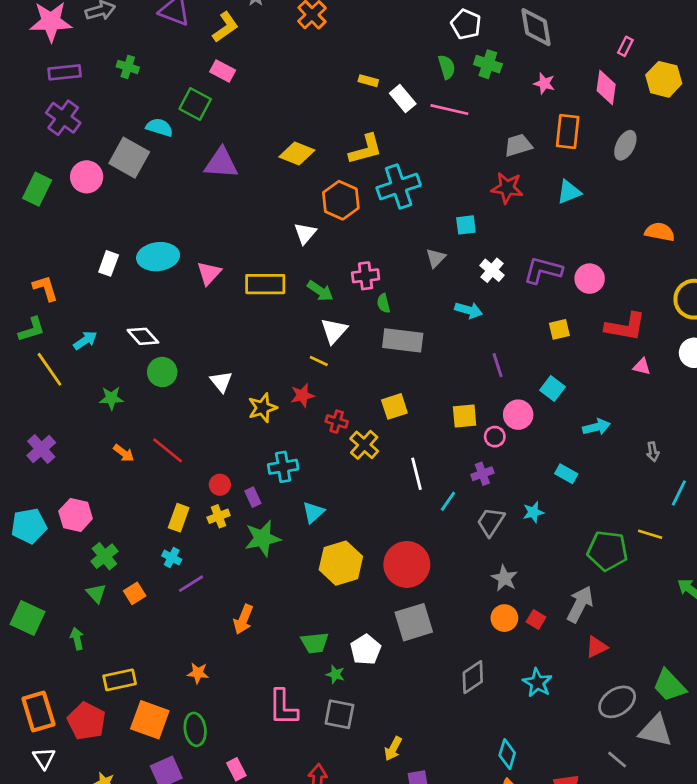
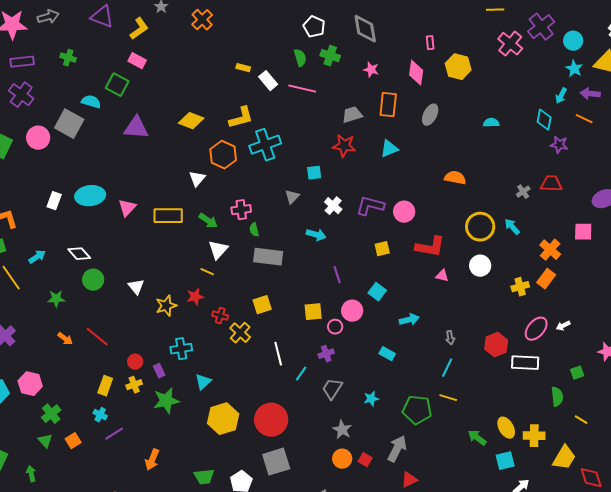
pink rectangle: (625, 46) -> (430, 43), turned -32
cyan line: (679, 493) -> (447, 368), moved
cyan star: (533, 512) -> (371, 399), moved

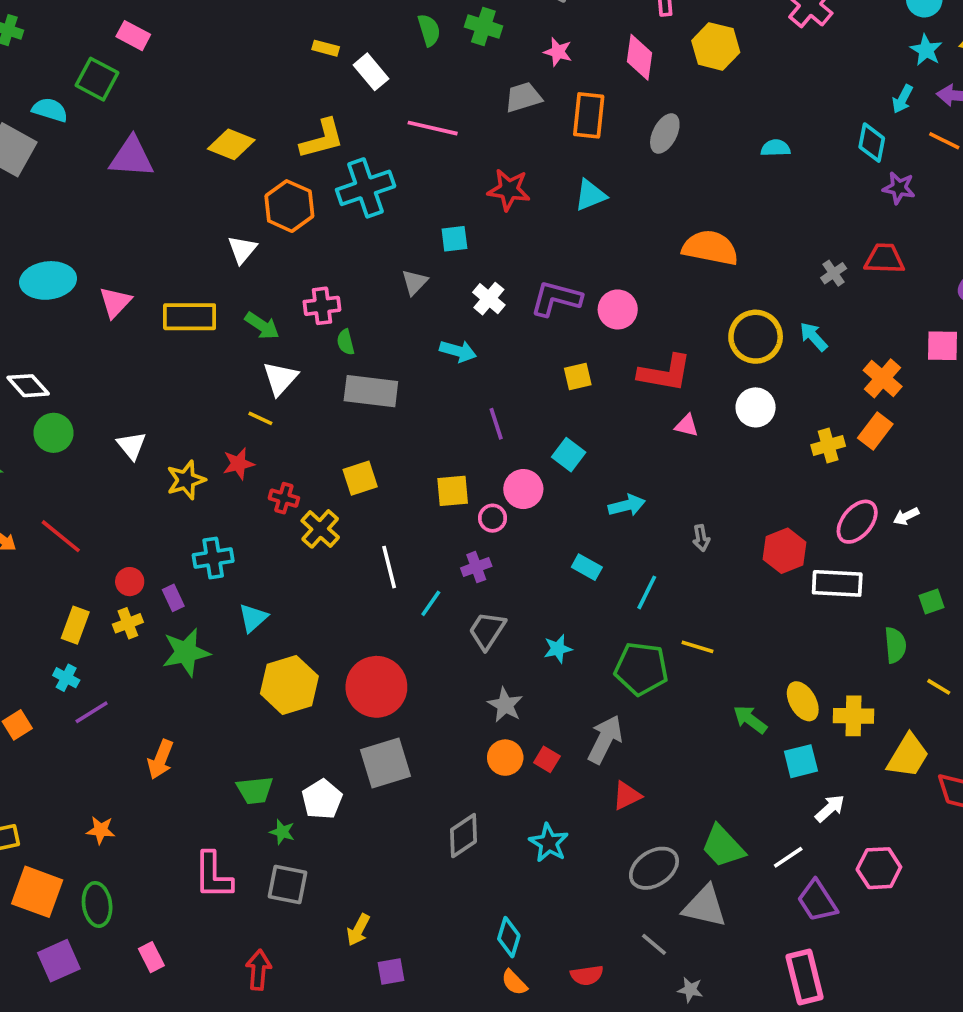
pink line: (302, 89) -> (433, 128), moved
gray trapezoid: (352, 115) -> (523, 97), moved
orange semicircle: (455, 178) -> (710, 248), size x1.4
cyan line: (447, 368) -> (647, 592), moved

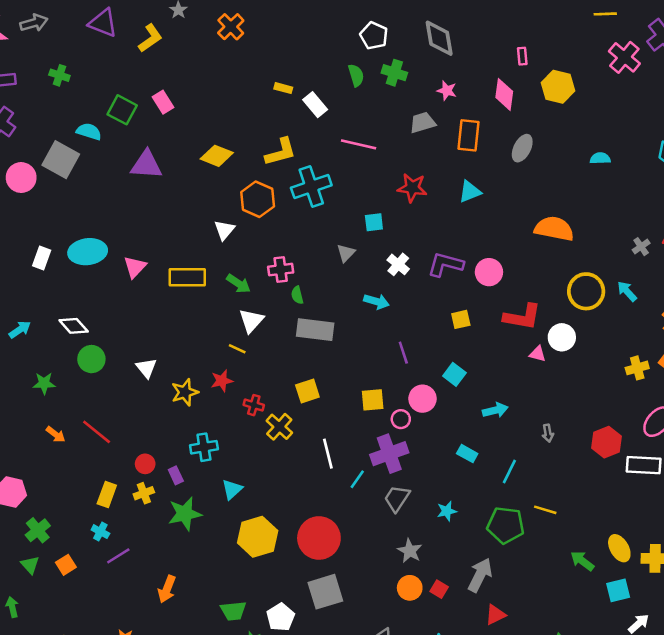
pink rectangle: (133, 36) -> (163, 102), moved, turned 30
white circle: (756, 407) -> (562, 337), moved
purple cross: (476, 567) -> (389, 454), size x1.8

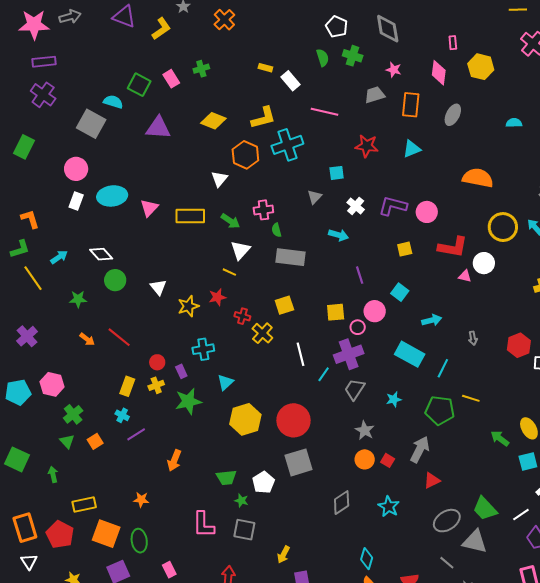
green cross: (59, 75) -> (201, 69), moved, turned -35
pink circle: (21, 178) -> (76, 169), moved
cyan rectangle: (467, 454) -> (410, 354), size x1.8

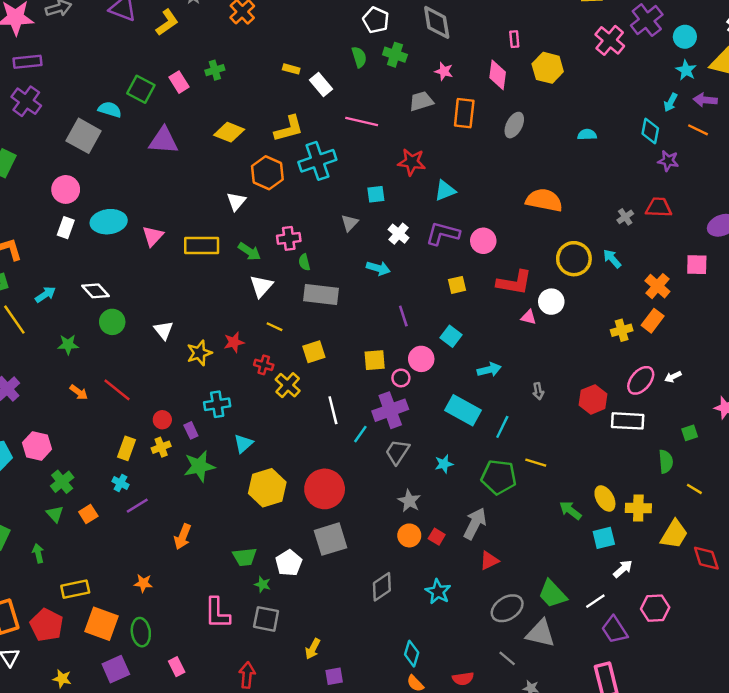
cyan triangle: (412, 149) -> (445, 191), moved
yellow line: (229, 272) -> (274, 327), moved

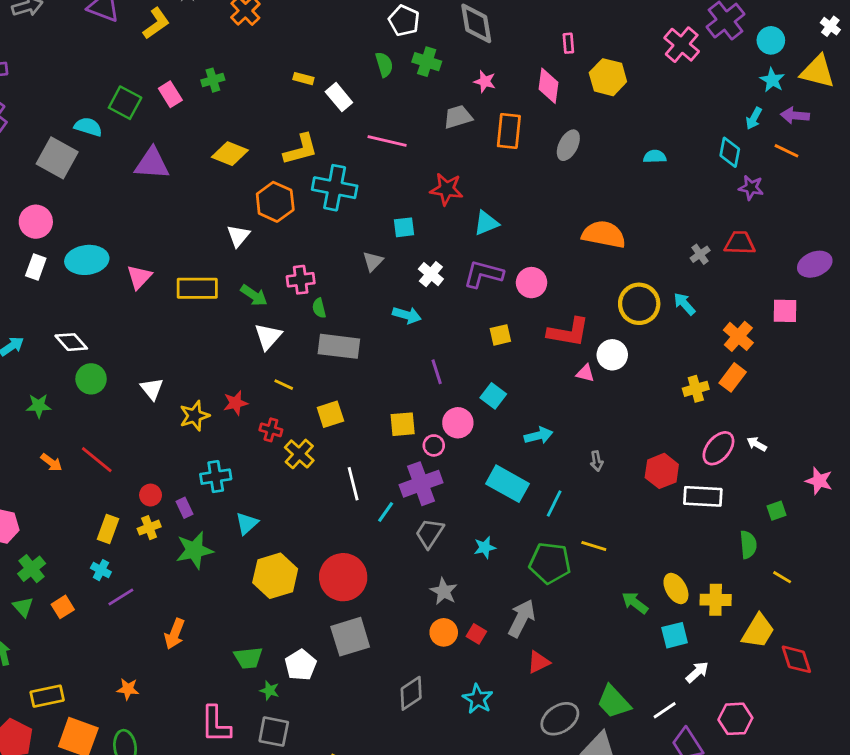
cyan cross: (317, 161) -> (335, 188), turned 30
white arrow: (673, 377) -> (757, 444), turned 56

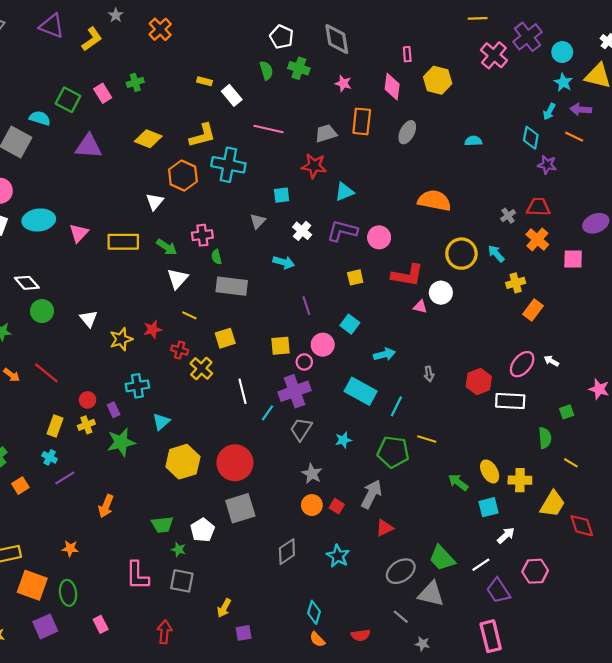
gray trapezoid: (458, 117) -> (326, 133), moved
orange cross: (738, 336) -> (537, 240), moved
yellow cross: (696, 389) -> (516, 283), moved

